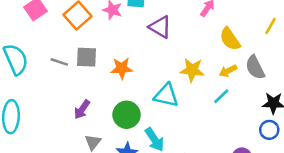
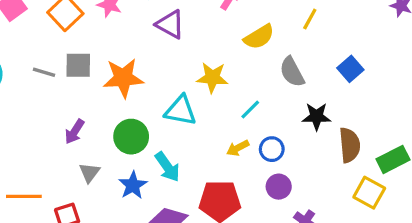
yellow semicircle: (230, 39) -> (259, 37), turned -85
orange star: (122, 68) -> (123, 78), size x1.4
yellow arrow: (228, 71) -> (238, 148), moved
blue circle: (269, 130) -> (272, 149), moved

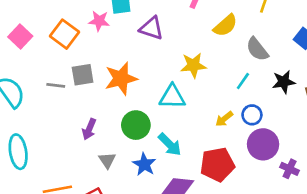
cyan line: (250, 110) -> (243, 81), moved
purple circle: (279, 187) -> (263, 144), size x1.5

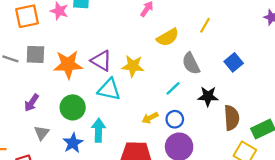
purple triangle: (151, 28) -> (101, 61), moved
orange square: (64, 34) -> (27, 16), turned 30
cyan arrow: (170, 144) -> (98, 130), turned -145

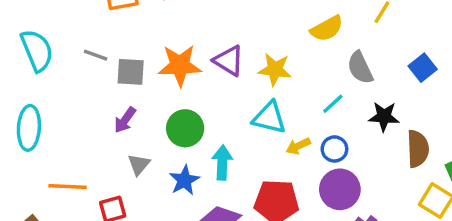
gray square: (35, 54) -> (131, 72), moved
cyan triangle: (109, 89) -> (269, 118), moved

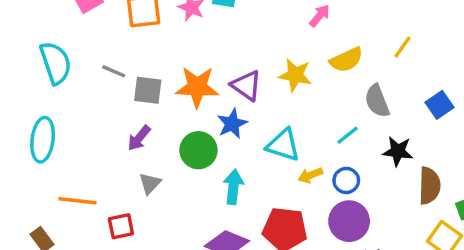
yellow star: (275, 70) -> (295, 75), moved
blue star: (184, 180) -> (232, 124), moved

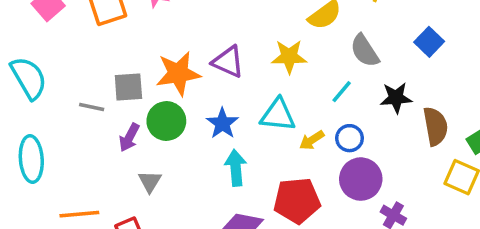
gray line: (114, 71) -> (92, 107), moved
yellow star: (295, 75) -> (289, 57), moved
blue star: (232, 124) -> (222, 123), moved
green circle: (198, 150) -> (166, 121), moved

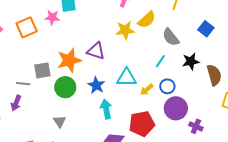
yellow star: (289, 57) -> (125, 30), moved
purple arrow: (129, 137) -> (16, 103), moved

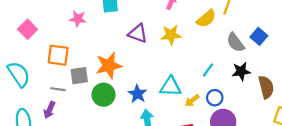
pink star: (52, 17) -> (78, 19), moved
yellow semicircle: (147, 20) -> (206, 19), moved
orange square: (27, 27) -> (58, 55), moved, turned 30
gray semicircle: (171, 37) -> (235, 42), moved
purple triangle: (96, 51) -> (138, 33), moved

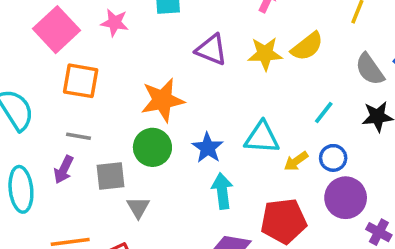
yellow semicircle: (206, 19) -> (307, 46), moved
pink square: (28, 29) -> (57, 30), moved, size x1.4
gray square: (79, 76) -> (111, 176), moved

